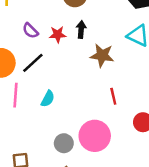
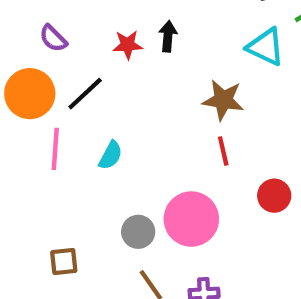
purple semicircle: (30, 31) -> (53, 38), moved
brown star: (102, 55) -> (223, 100), moved

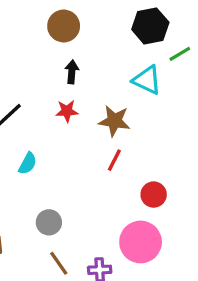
red star: (128, 45) -> (67, 111), moved
red line: (223, 151) -> (114, 160), turned 40
pink circle: (191, 219) -> (141, 242), moved

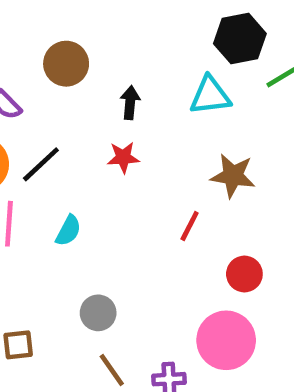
brown circle: (64, 26) -> (66, 64), moved
cyan triangle: (147, 80) -> (210, 96), moved, turned -32
brown star: (114, 121) -> (233, 176), moved

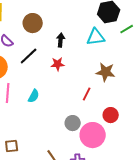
black line: (41, 164) -> (29, 56), moved
gray circle: (98, 313) -> (73, 123), moved
pink circle: (226, 340) -> (93, 135), moved

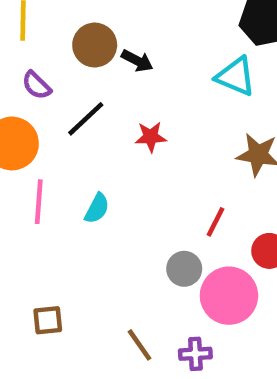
cyan triangle: (96, 37) -> (236, 76), turned 30
black arrow: (61, 40) -> (137, 61), moved, turned 112
red line: (87, 94) -> (216, 222), moved

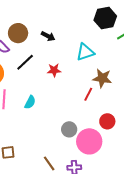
brown circle: (95, 45) -> (18, 33), moved
cyan triangle: (236, 76) -> (85, 52), moved, turned -42
red line: (216, 222) -> (88, 94), moved

